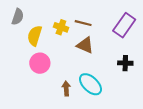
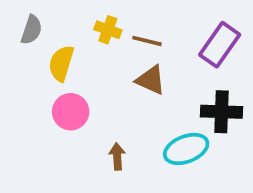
yellow cross: (61, 27) -> (108, 30), moved
black cross: (125, 63) -> (222, 112), size x1.5
cyan ellipse: (90, 84) -> (186, 149), moved, turned -65

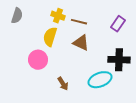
purple rectangle: (220, 45) -> (118, 24), size x0.7
yellow semicircle: (61, 63) -> (50, 37), moved
brown arrow: (117, 156) -> (63, 84), turned 152

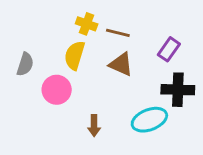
gray semicircle: (17, 16) -> (25, 64), moved
purple rectangle: (118, 24) -> (169, 49), moved
brown arrow: (63, 84) -> (94, 126), turned 32

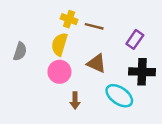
brown triangle: (121, 64) -> (97, 63), moved
pink circle: (57, 90) -> (59, 72), moved
cyan ellipse: (149, 120) -> (119, 96), turned 56

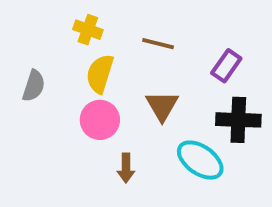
yellow cross: (69, 19) -> (88, 30), moved
brown triangle: (97, 63) -> (162, 106), turned 36

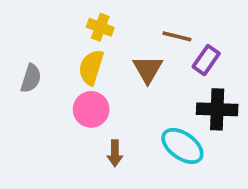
yellow cross: (88, 30) -> (100, 27), moved
brown line: (158, 44) -> (177, 36), moved
brown triangle: (162, 106) -> (148, 69), moved

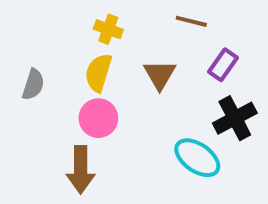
brown line: (177, 36) -> (191, 21), moved
black cross: (217, 109) -> (235, 118), turned -30
brown arrow: (115, 153) -> (81, 170), moved, size x1.6

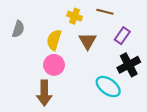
yellow cross: (108, 29) -> (75, 16), moved
gray semicircle: (33, 85) -> (18, 29), moved

